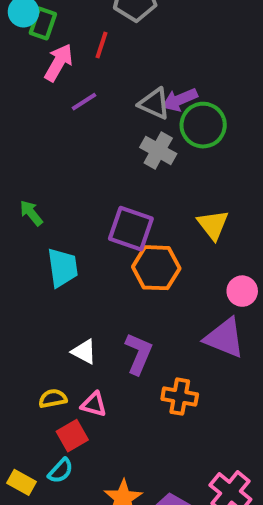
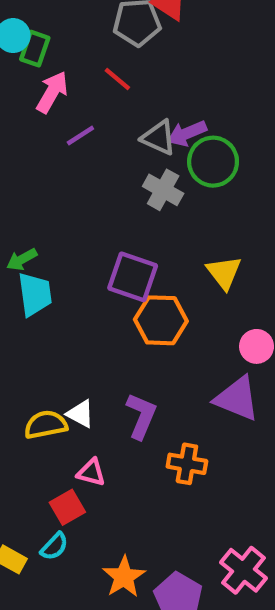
red line: (102, 45) -> (117, 79), moved, turned -68
green arrow: (31, 213) -> (22, 259), turned -80
cyan trapezoid: (62, 268) -> (35, 294), moved
yellow semicircle: (53, 398) -> (46, 425), moved, size x1.4

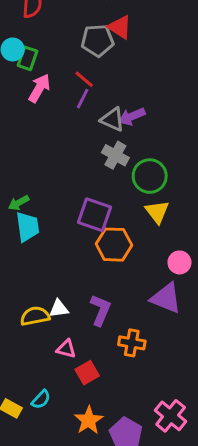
purple line: (80, 136) -> (83, 99), moved, turned -30
green circle: (213, 162) -> (150, 176), moved
white triangle: (80, 414) -> (59, 309), turned -36
red square: (67, 507) -> (87, 373), moved

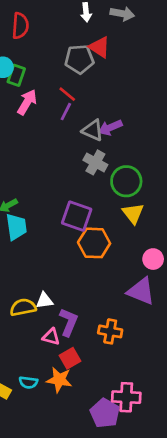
purple L-shape: (101, 310) -> (69, 322), moved
cyan semicircle: (41, 399) -> (28, 382), turned 54
pink cross: (171, 416) -> (126, 397), moved, turned -36
orange star: (89, 420) -> (59, 380), moved, turned -30

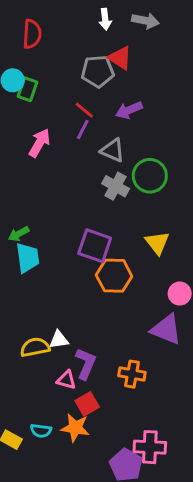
pink arrow: (27, 102) -> (39, 143), moved
purple arrow: (110, 128) -> (129, 110), moved
green circle: (126, 181) -> (150, 176), moved

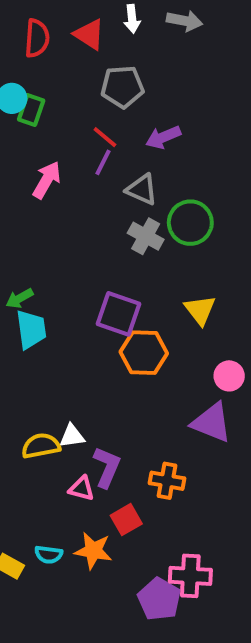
red triangle: (120, 58) -> (89, 34), moved
red square: (87, 404) -> (126, 520), moved

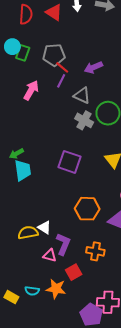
gray pentagon: (122, 87) -> (54, 55), moved
orange hexagon: (144, 353) -> (87, 209), moved
white triangle: (72, 436) -> (45, 227), turned 40

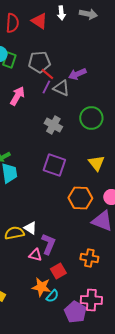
gray triangle: (82, 95) -> (61, 88), moved
gray cross: (84, 120) -> (53, 125), moved
orange hexagon: (87, 209) -> (80, 198), moved
orange cross: (95, 251) -> (89, 258), moved
cyan semicircle: (32, 291) -> (52, 296), moved, turned -56

